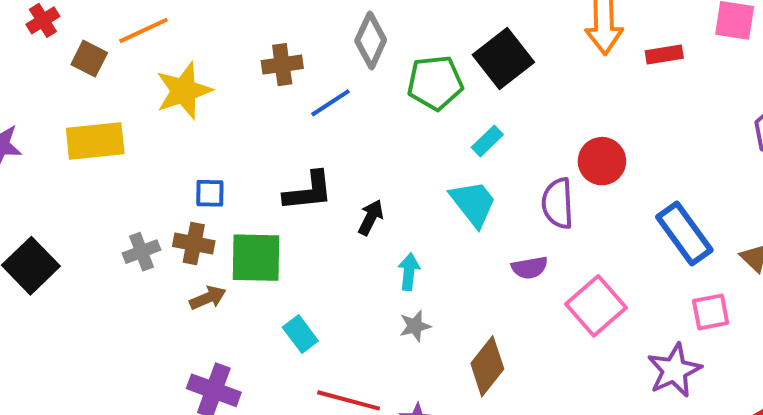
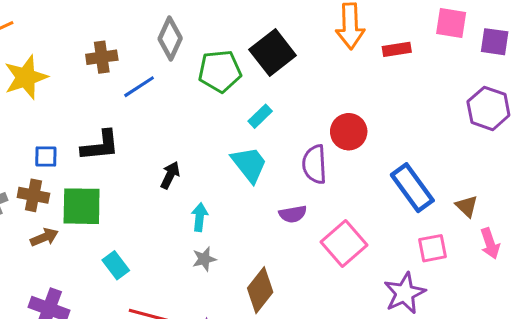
black L-shape: (308, 191) -> (100, 146), moved

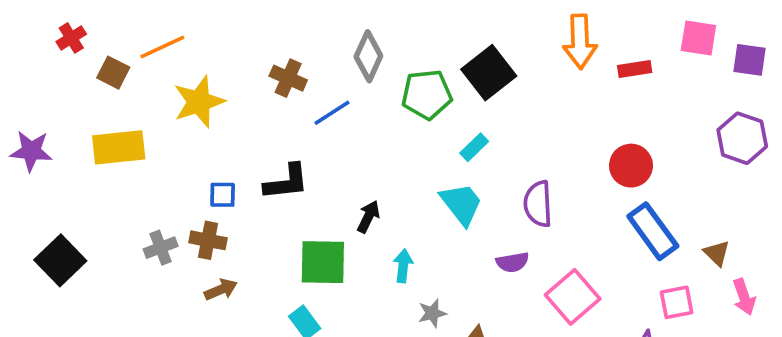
brown cross: (102, 57) -> (288, 78), turned 32
red circle: (349, 132) -> (631, 166), moved
green square: (82, 206) -> (323, 262), moved
gray star: (204, 259) -> (432, 313), moved

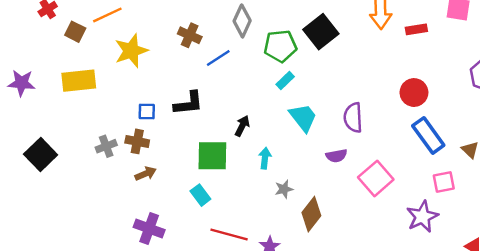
cyan rectangle: (474, 147) -> (285, 81), moved

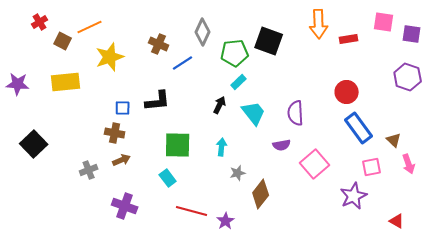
black square: (321, 32) -> (269, 41), turned -32
black arrow: (242, 126) -> (220, 105), moved
gray cross: (106, 146) -> (89, 170), moved

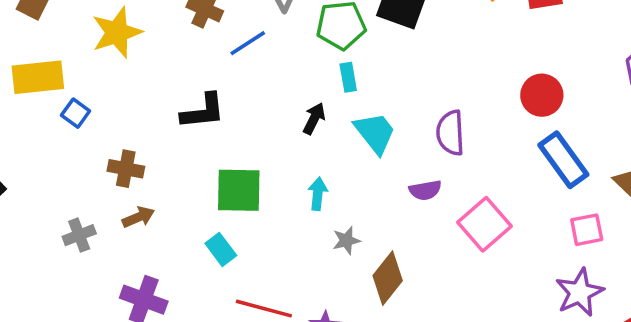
cyan rectangle: (239, 82) -> (348, 77), turned -56
blue square: (123, 108) -> (76, 113), moved, turned 35
purple star: (354, 196) -> (579, 292), moved

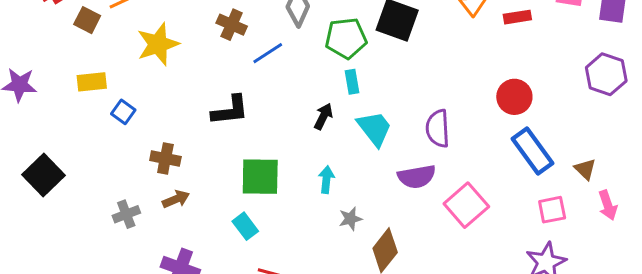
yellow rectangle: (38, 77) -> (92, 82), size x0.7
purple semicircle: (425, 190) -> (417, 177), size x1.4

